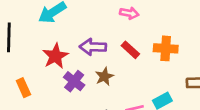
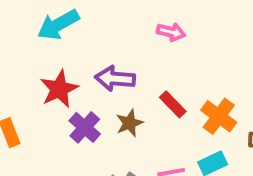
orange cross: (166, 48) -> (219, 116), moved, turned 30
red rectangle: (130, 50) -> (173, 104), moved

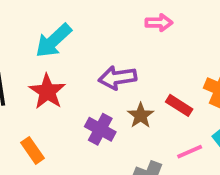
red star: (59, 89) -> (47, 92), moved
red rectangle: (173, 104) -> (179, 105), moved

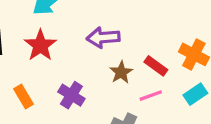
purple cross: (100, 129) -> (71, 95), moved
pink line: (190, 152) -> (151, 96), moved

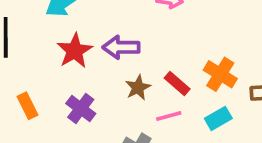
red star: (40, 45) -> (75, 51), moved

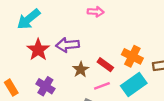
cyan rectangle: (218, 118) -> (134, 85), size x1.5

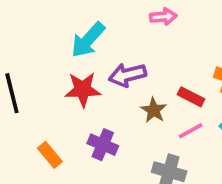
cyan arrow: (29, 19) -> (88, 40), moved
red star: (38, 50) -> (83, 90), turned -30

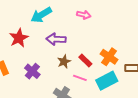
red star: (83, 90) -> (19, 38), moved, turned 30
pink line: (191, 131) -> (80, 78), turned 32

